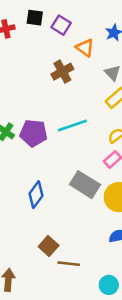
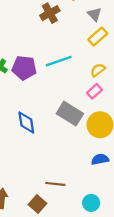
blue diamond: (36, 195) -> (26, 123), turned -45
brown square: (49, 246) -> (38, 204), moved

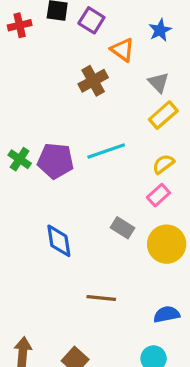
gray rectangle: (70, 114) -> (123, 228), size x0.6
blue semicircle: (100, 159) -> (167, 314), moved
brown line: (55, 184) -> (101, 298), moved

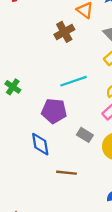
purple pentagon: (56, 161) -> (54, 111), moved
brown line: (101, 298) -> (67, 173), moved

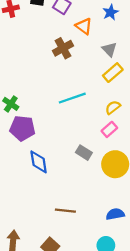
purple pentagon: (54, 111) -> (22, 128), moved
brown line: (67, 173) -> (65, 211), moved

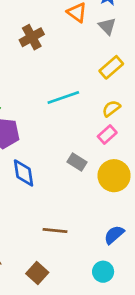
brown cross: (63, 48) -> (32, 37), moved
gray triangle: (109, 49) -> (107, 26), moved
blue semicircle: (115, 214) -> (114, 235), turned -30

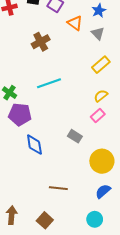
cyan line: (63, 98) -> (49, 83), moved
yellow circle: (114, 176) -> (102, 161), moved

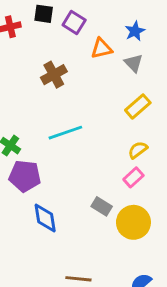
orange triangle: (75, 23) -> (102, 49), turned -49
yellow circle: (102, 161) -> (133, 222), moved

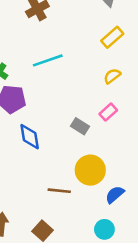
pink rectangle: (133, 177) -> (108, 112), moved
yellow circle: (133, 222) -> (90, 170), moved

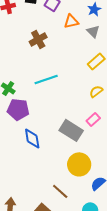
gray rectangle: (80, 126) -> (71, 130), size x1.6
brown line: (59, 191) -> (60, 191), moved, turned 36

